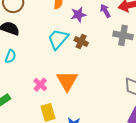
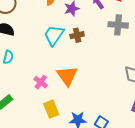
brown cross: (81, 41) -> (77, 35), turned -32

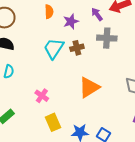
gray cross: (118, 25) -> (107, 38), moved
orange triangle: (67, 76) -> (89, 87), moved, turned 35

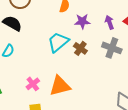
brown cross: (77, 48) -> (80, 48), turned 32
orange triangle: (89, 87) -> (60, 86), moved

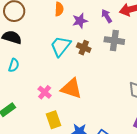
orange triangle: (60, 86) -> (71, 88), turned 45

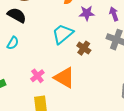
brown cross: (84, 48) -> (84, 48), moved

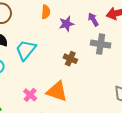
cyan trapezoid: (63, 34) -> (26, 50), moved

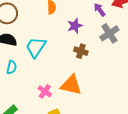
purple star: (66, 24) -> (75, 26), moved
gray cross: (101, 44) -> (109, 33), turned -36

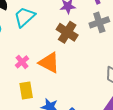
brown cross: (81, 51) -> (67, 32), size x1.5

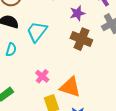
orange triangle: (49, 63) -> (70, 87), moved

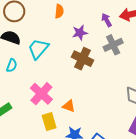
pink cross: (42, 76) -> (41, 94), size x1.6
orange triangle: (70, 87) -> (69, 106), size x0.6

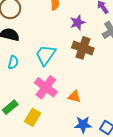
cyan trapezoid: (38, 49) -> (46, 55), moved
yellow rectangle: (49, 122) -> (33, 117), moved, turned 54

